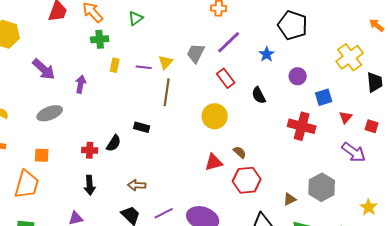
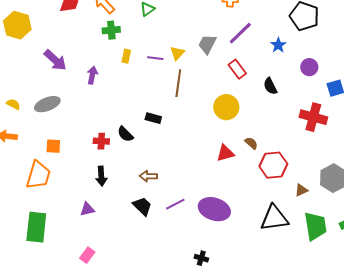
gray ellipse: (50, 113) -> (47, 104), moved
black semicircle: (114, 143) -> (125, 134), turned 102
red hexagon: (247, 180) -> (273, 165), moved

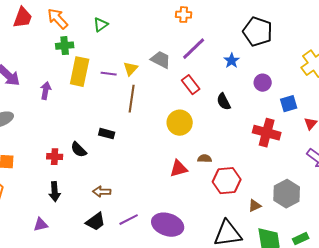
gray trapezoid: (207, 44) -> (161, 60), turned 90
yellow rectangle: (126, 56) -> (80, 72), size x2.0
brown semicircle: (251, 143) -> (205, 159), turned -40
black trapezoid: (142, 206) -> (96, 222), turned 100

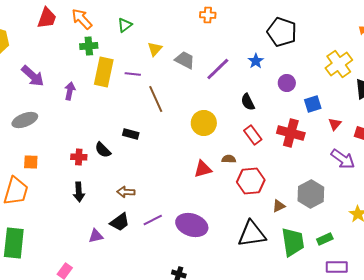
purple line: (194, 49) -> (218, 69), moved
yellow triangle: (131, 69) -> (155, 49), moved
red rectangle: (191, 85) -> (253, 135), moved
brown line: (132, 99) -> (156, 99), turned -32
purple triangle: (41, 225) -> (96, 236), moved

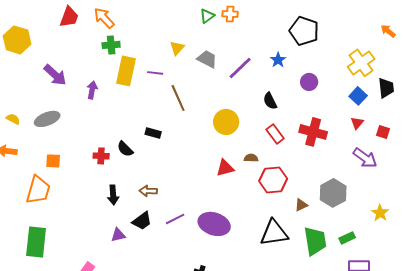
green triangle: (125, 25) -> (207, 16), moved
blue square: (313, 104) -> (358, 96), moved, turned -30
black arrow: (79, 192) -> (113, 195), moved

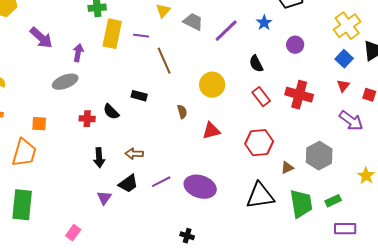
gray ellipse: (47, 119) -> (65, 82), moved
brown semicircle: (251, 158) -> (182, 112), moved, turned 72
purple triangle: (118, 235) -> (104, 198), turned -42

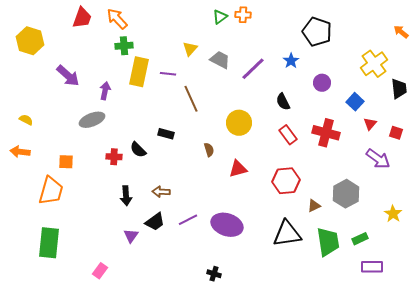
blue square: (344, 59) -> (355, 102), moved

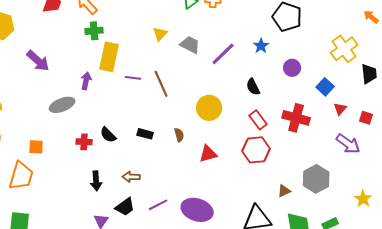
purple line: (168, 74) -> (133, 78), moved
purple arrow: (105, 91) -> (86, 81), moved
black rectangle: (166, 134) -> (145, 134), moved
red hexagon: (286, 181) -> (256, 150), moved

